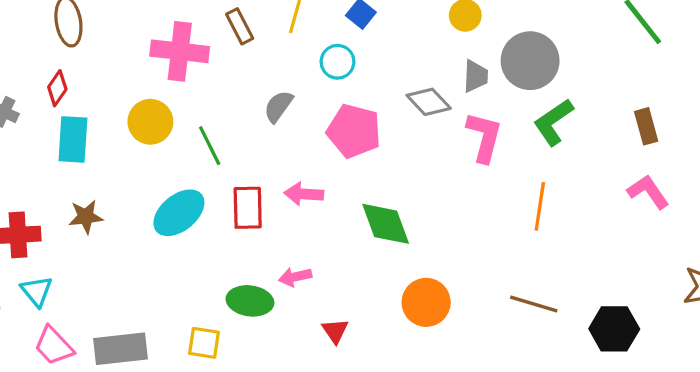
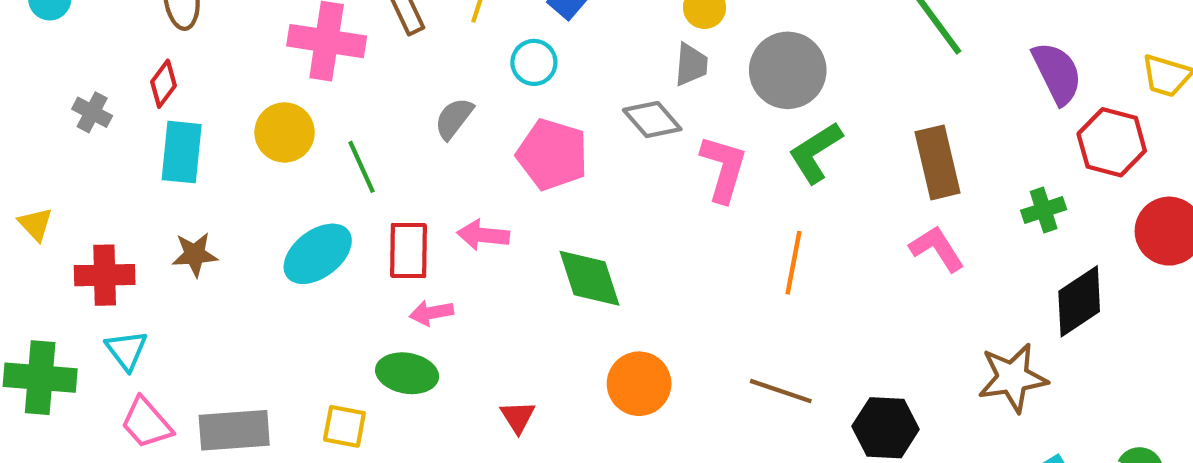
gray trapezoid: (476, 76) -> (691, 65), moved
brown rectangle: (646, 126) -> (938, 162), size x1.5
pink arrow: (295, 277) -> (431, 313), moved

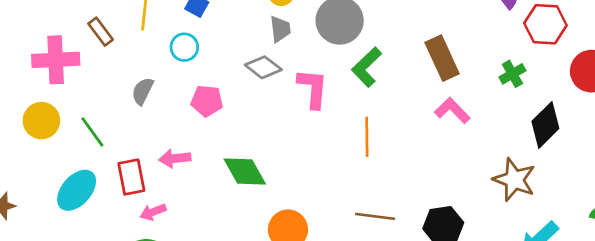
pink pentagon: (552, 154) -> (207, 101), size x0.7
brown star: (1013, 378) -> (514, 180), turned -30

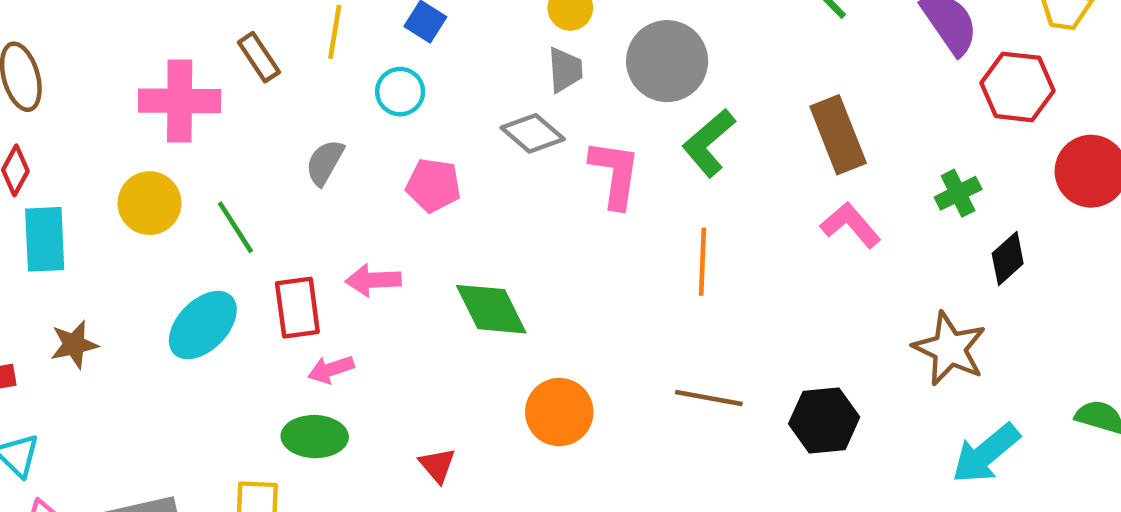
green cross: (512, 74) -> (958, 193), moved
black diamond: (545, 125) -> (1008, 258), size x0.7

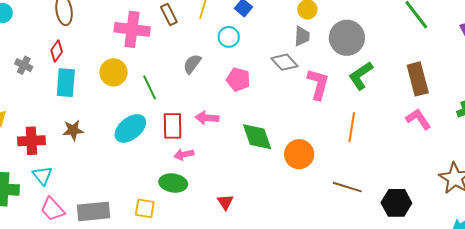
orange circle: (559, 412) -> (299, 154), moved

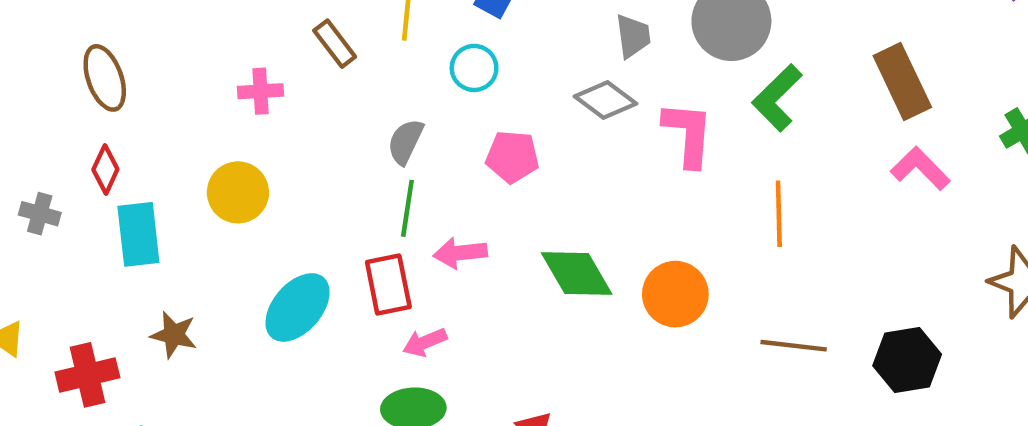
pink cross: (132, 29) -> (261, 91), size x0.6
green line: (150, 87) -> (407, 208), moved, turned 45
brown star: (73, 130) -> (174, 335), turned 30

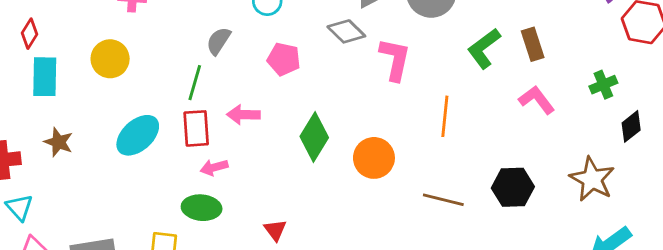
brown rectangle: (902, 82) -> (533, 44), size x0.7
green L-shape: (777, 98) -> (484, 48), moved
green line: (407, 208) -> (195, 83), moved
green diamond: (577, 273) -> (314, 137), turned 54
black hexagon: (907, 360) -> (513, 187), moved

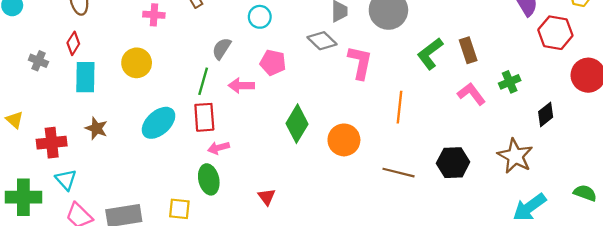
green cross: (603, 85) -> (510, 82), moved
pink arrow: (243, 115) -> (241, 86), moved
green ellipse: (202, 208) -> (209, 179), turned 72

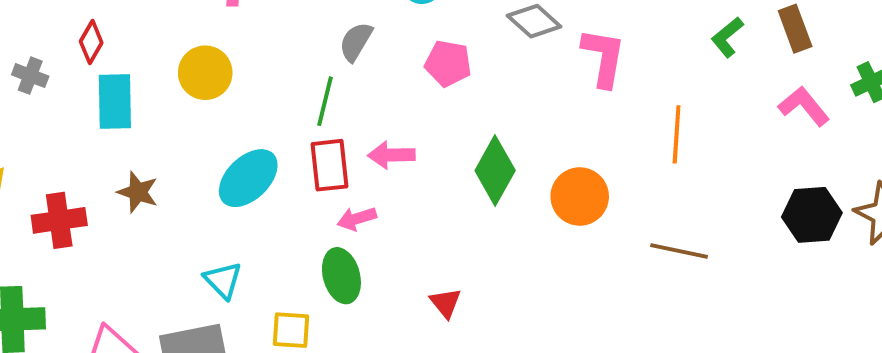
green L-shape: (430, 54) -> (727, 37), size x0.7
pink arrow: (241, 86) -> (391, 155), moved
black hexagon: (453, 163) -> (812, 215), moved
cyan triangle: (66, 180) -> (223, 280), moved

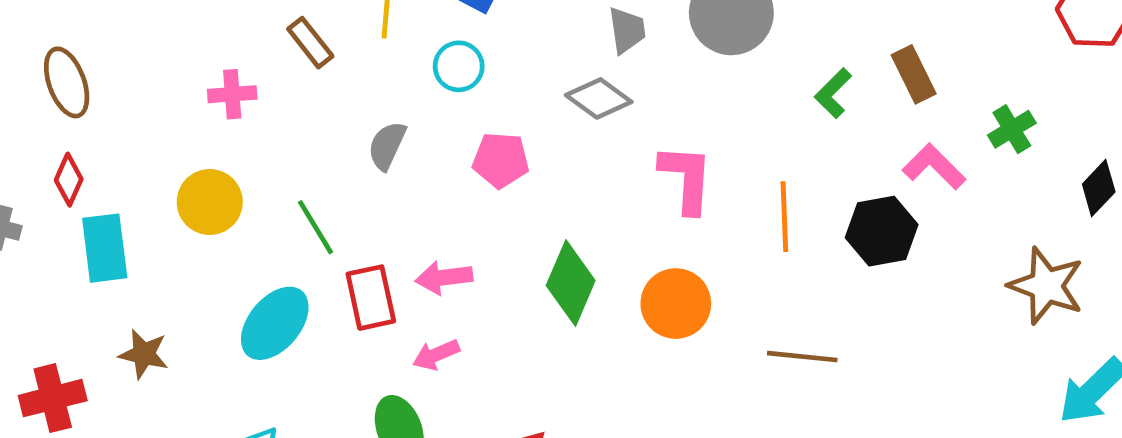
pink L-shape: (604, 57) -> (686, 178), moved
green line: (325, 101) -> (316, 227), moved, turned -39
black hexagon: (812, 215) -> (882, 231), moved
pink arrow: (357, 219) -> (436, 355), moved

